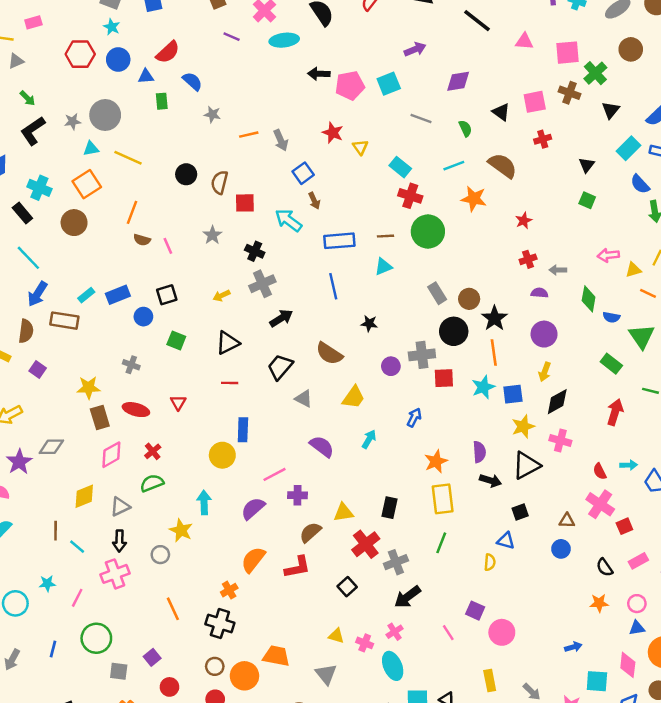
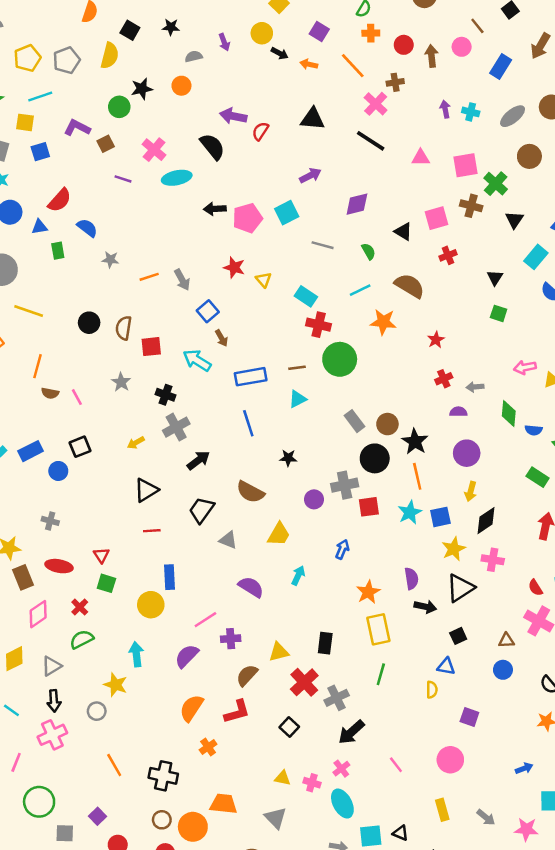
green square: (176, 341) -> (106, 583), moved
orange cross: (229, 590) -> (208, 747), moved
purple square: (475, 611) -> (469, 717), moved

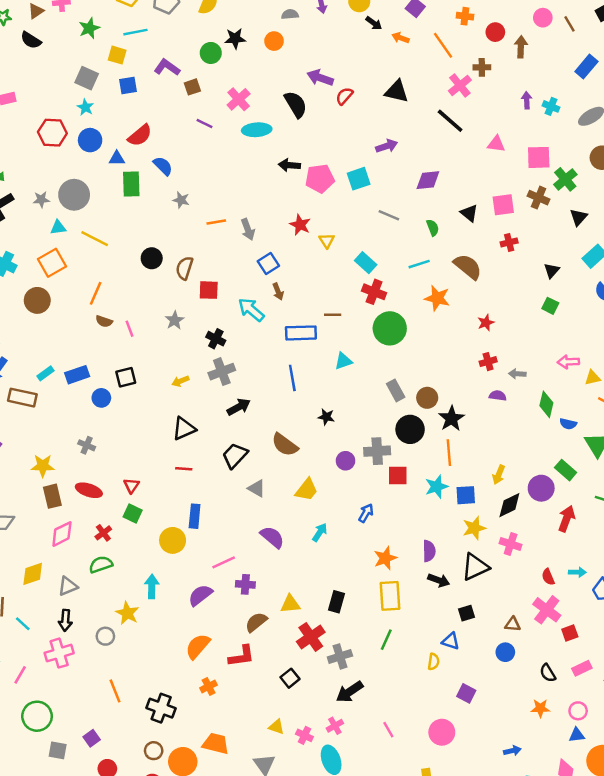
pink circle: (462, 47) -> (543, 18), moved
green rectangle: (58, 251) -> (131, 184), size x1.5
brown line: (297, 368) -> (333, 315), moved
purple circle: (467, 453) -> (541, 488), moved

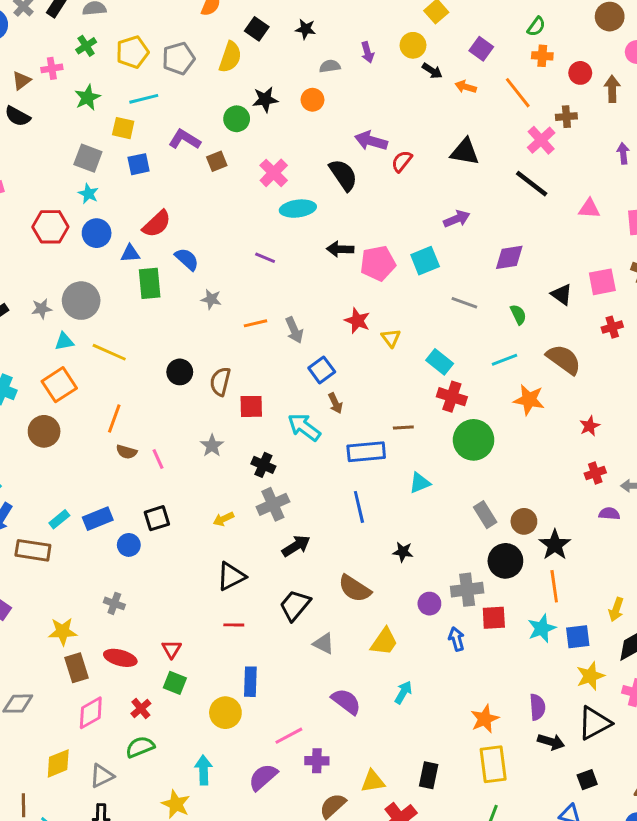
purple line: (204, 123) -> (265, 258), moved
blue arrow: (366, 513) -> (457, 639), moved, turned -42

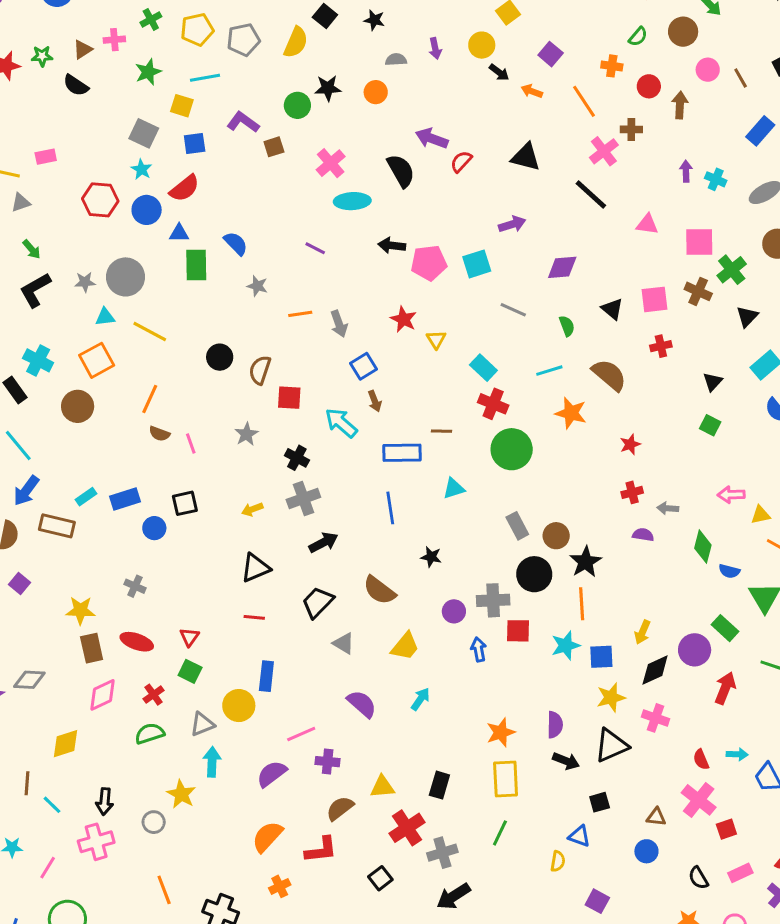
green semicircle: (536, 27) -> (638, 37), moved
red semicircle: (157, 224) -> (185, 188), moved
gray triangle: (102, 776) -> (202, 724), moved

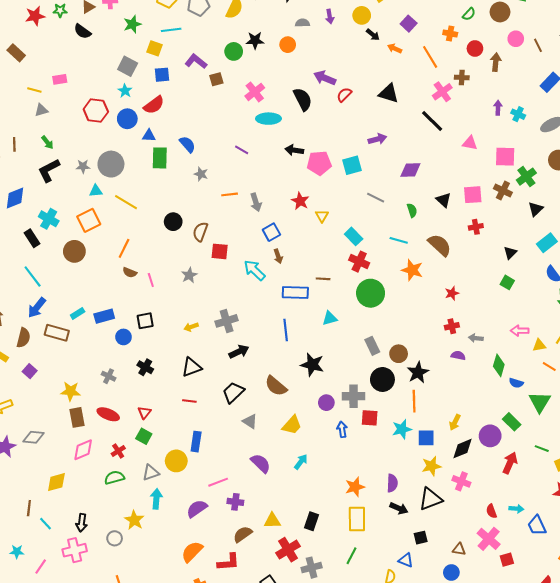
cyan line: (549, 371) -> (399, 240), turned 30
black cross: (297, 458) -> (145, 367), moved
black star: (431, 557) -> (312, 365), size x1.6

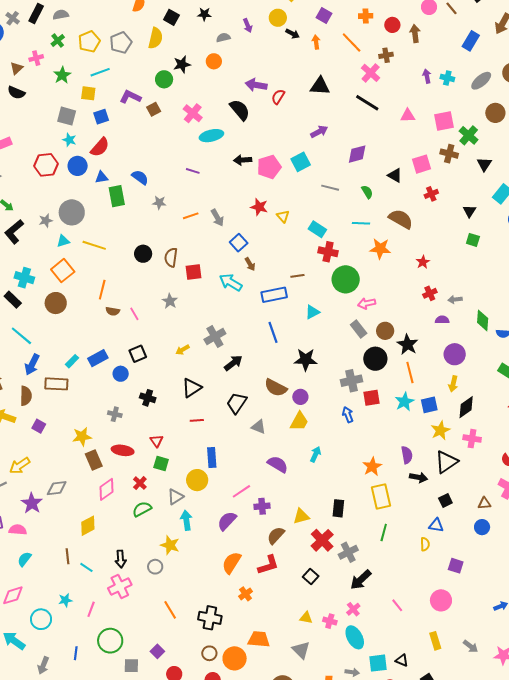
orange arrow: (395, 48) -> (316, 42), turned 72
pink arrow: (520, 331) -> (367, 303), moved
purple circle: (326, 403) -> (300, 397), moved
purple circle: (490, 436) -> (455, 354), moved

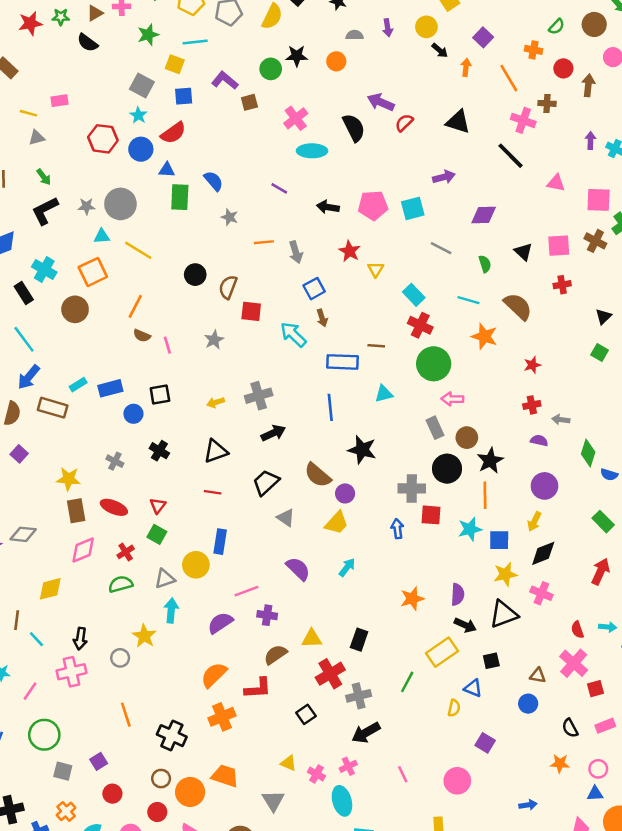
pink cross: (371, 73) -> (523, 120), turned -36
black arrow: (243, 160) -> (328, 207), moved
yellow rectangle: (381, 497) -> (442, 652), moved, turned 55
orange cross: (246, 594) -> (222, 717), size x1.5

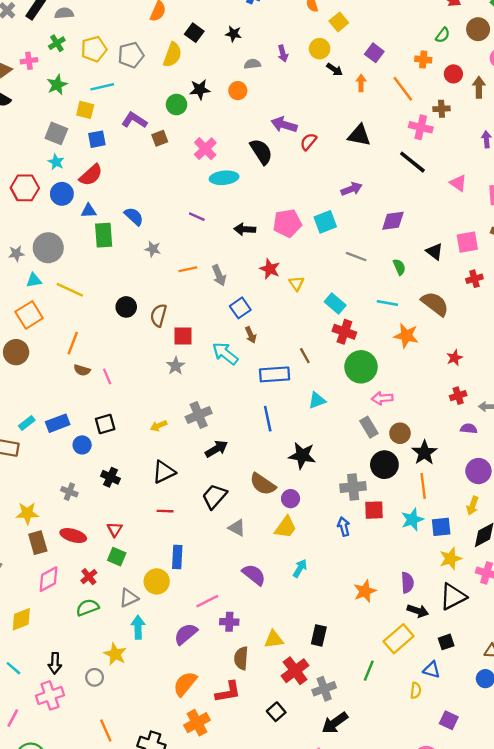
pink triangle: (556, 183) -> (458, 183), turned 30
gray star: (214, 340) -> (176, 366), moved
brown line: (376, 346) -> (305, 356), turned 63
brown semicircle: (275, 655) -> (241, 658), turned -45

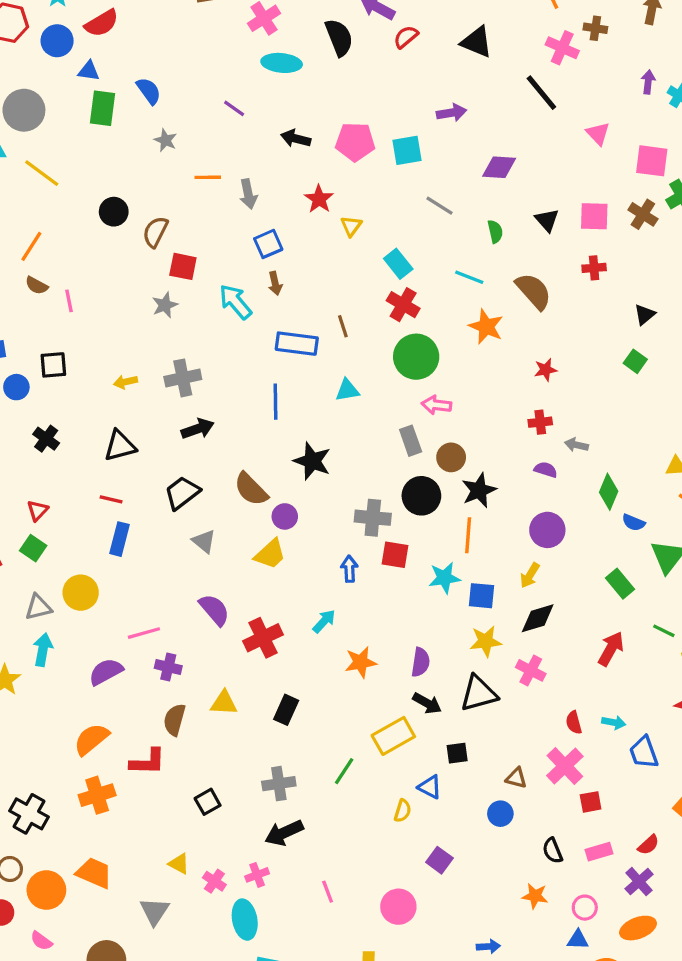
blue rectangle: (177, 557) -> (119, 539), moved
cyan arrow: (300, 568) -> (324, 621), moved
red cross: (295, 671) -> (263, 638), moved

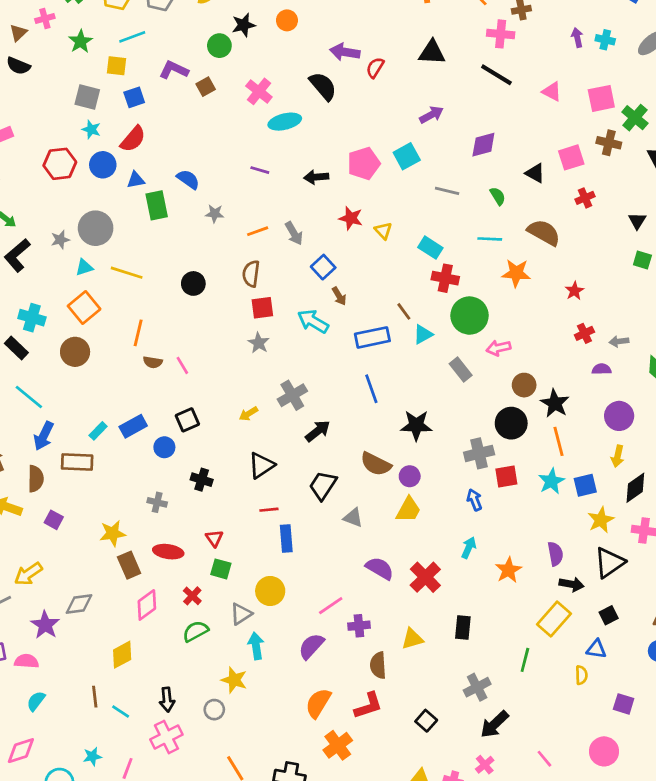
brown semicircle: (155, 232) -> (251, 274), moved
cyan triangle: (347, 390) -> (423, 334), moved
gray rectangle: (411, 441) -> (461, 370), moved

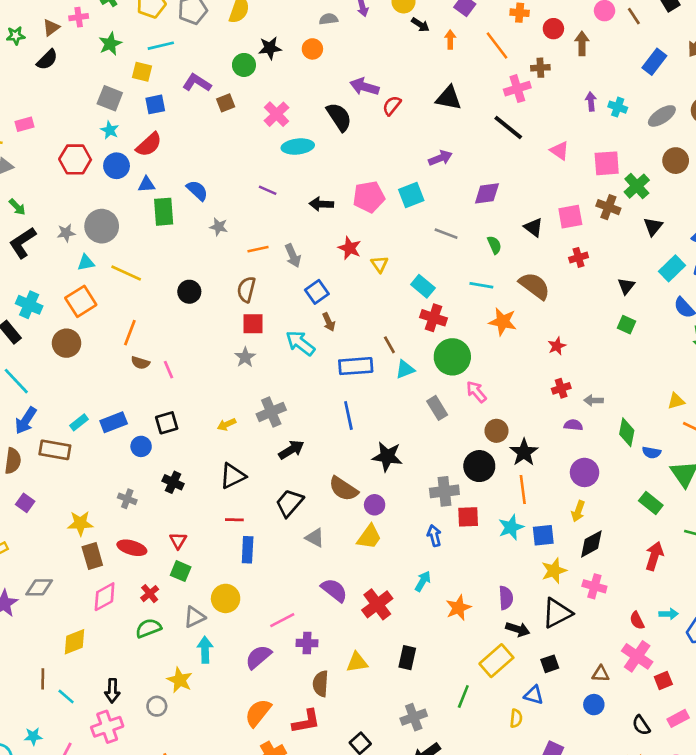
pink cross: (501, 34) -> (517, 89), turned -30
black semicircle: (18, 66) -> (47, 60), turned -75
pink arrow: (498, 348) -> (476, 392), turned 55

